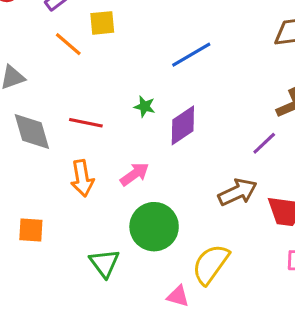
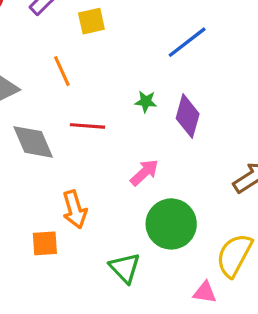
orange line: (68, 44) -> (62, 71), moved, turned 32
purple diamond: (183, 125) -> (188, 116), turned -33
orange arrow: (82, 178) -> (75, 209), moved

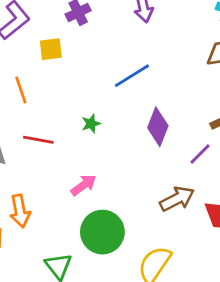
green star: (146, 102) -> (91, 124), turned -30
purple diamond: (188, 116) -> (158, 127), moved

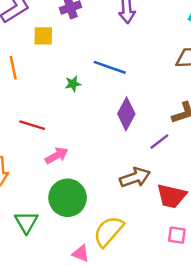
blue line: (132, 76) -> (110, 67), turned 44
green star: (91, 124) -> (73, 84), moved
red line: (38, 140) -> (32, 125), moved

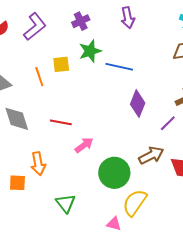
yellow square: (43, 36) -> (61, 64), moved
green star: (73, 84) -> (90, 51), moved, size x1.6
green circle: (68, 198) -> (114, 173), moved

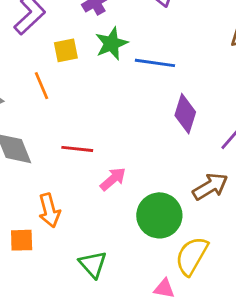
yellow square: (61, 64) -> (66, 50), moved

